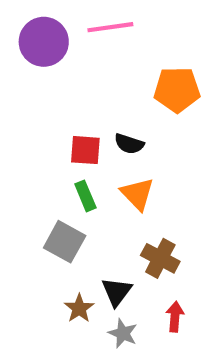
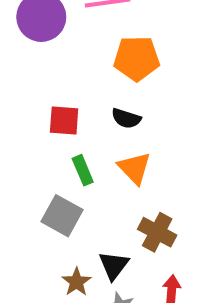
orange pentagon: (177, 90) -> (137, 58), moved
red square: (85, 150) -> (64, 120), moved

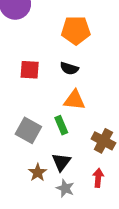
orange triangle: (134, 168) -> (74, 100), turned -40
green rectangle: (83, 170) -> (61, 125), moved
brown cross: (157, 232) -> (103, 141), moved

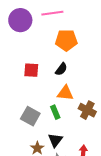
black semicircle: (69, 68) -> (61, 69), turned -72
brown cross: (103, 141) -> (87, 110), moved

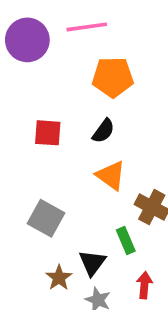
orange triangle: (65, 93) -> (111, 176), turned 30
green rectangle: (55, 112) -> (126, 240), moved

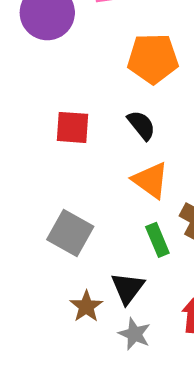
black semicircle: (103, 131) -> (141, 125), turned -75
green rectangle: (126, 240) -> (157, 240), moved

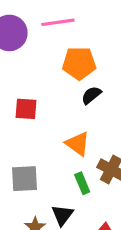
black semicircle: (141, 125) -> (91, 95), moved, turned -90
gray square: (70, 233) -> (24, 179), turned -32

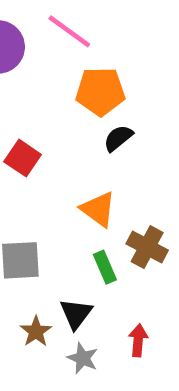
pink line: (58, 22) -> (69, 31), turned 44
red square: (26, 109) -> (23, 158), turned 30

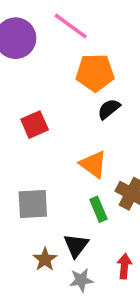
red square: (23, 158) -> (35, 125), turned 32
gray star: (83, 358) -> (81, 280), turned -30

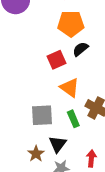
red square: (35, 125) -> (56, 60), moved
gray square: (33, 204) -> (42, 115), moved

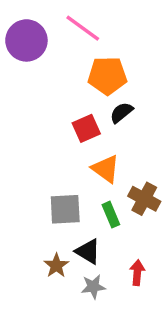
black triangle: (58, 144) -> (88, 251), turned -36

